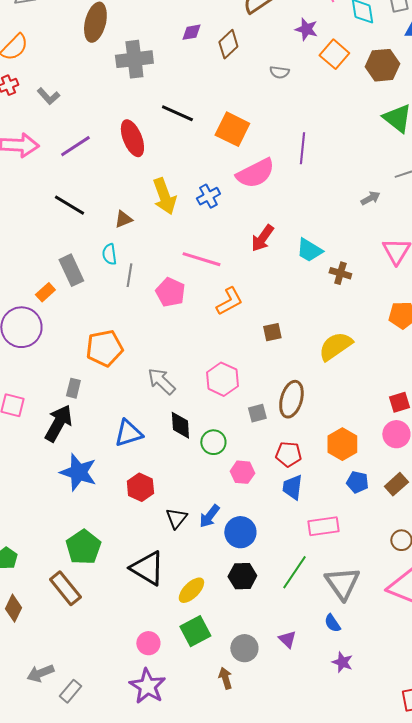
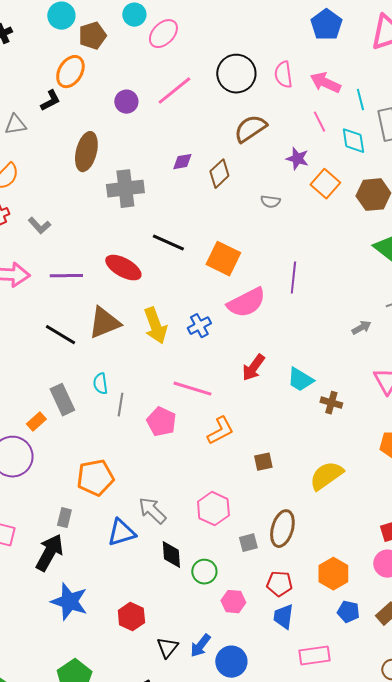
red ellipse: (132, 138) -> (123, 268), turned -39
purple line: (75, 146) -> (66, 276), turned 32
brown triangle: (123, 219) -> (104, 323), moved, size x1.8
blue triangle: (128, 433) -> (121, 533), moved

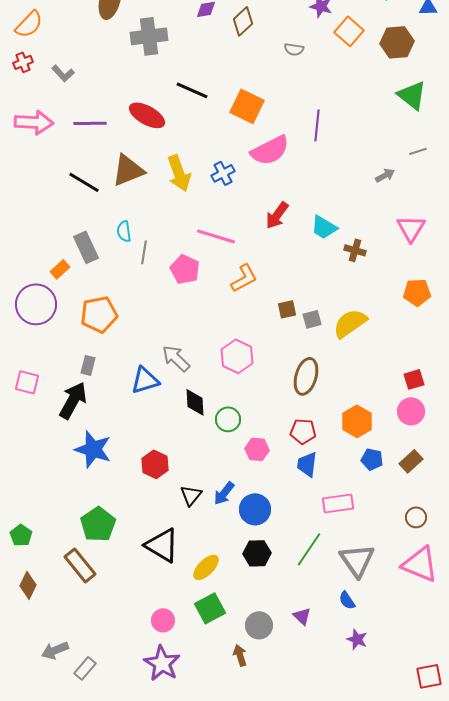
orange pentagon: (95, 478) -> (99, 314), moved
gray square: (248, 543) -> (312, 319), moved

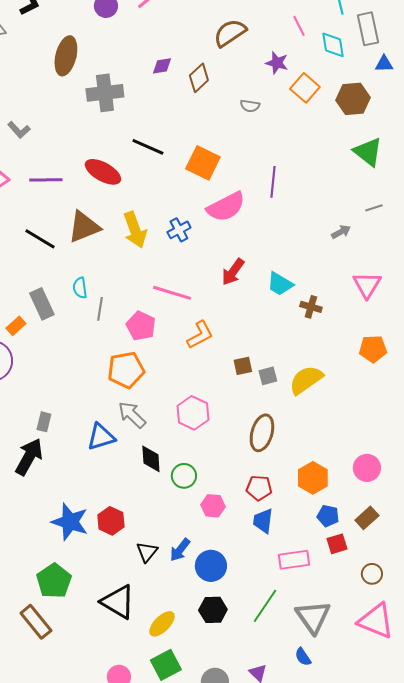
orange pentagon: (99, 314) -> (126, 370), moved
red square: (414, 379) -> (337, 544), moved
blue star: (93, 449) -> (70, 522), moved

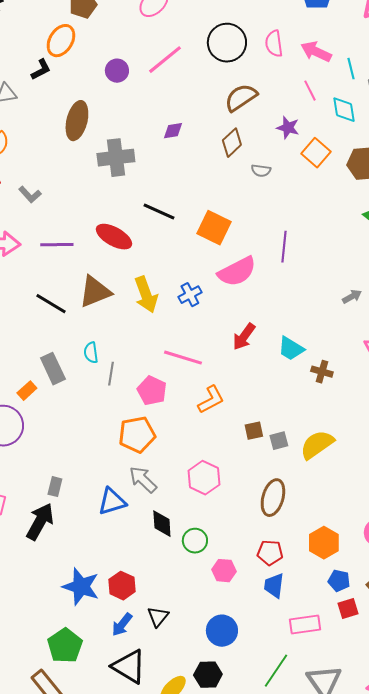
brown diamond: (199, 78) -> (232, 143), moved
blue arrow: (180, 550) -> (122, 625), moved
black hexagon: (213, 610) -> (208, 675), moved

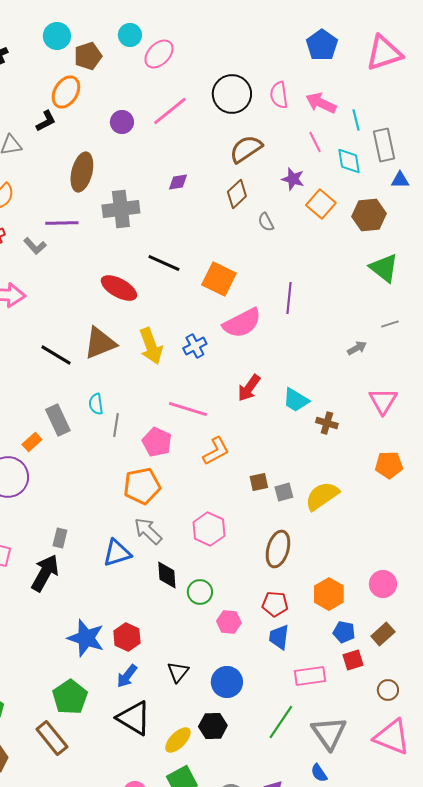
gray semicircle: (261, 171) -> (266, 222), turned 54
purple line: (57, 245) -> (62, 223), moved
black triangle: (158, 617) -> (178, 672), moved

